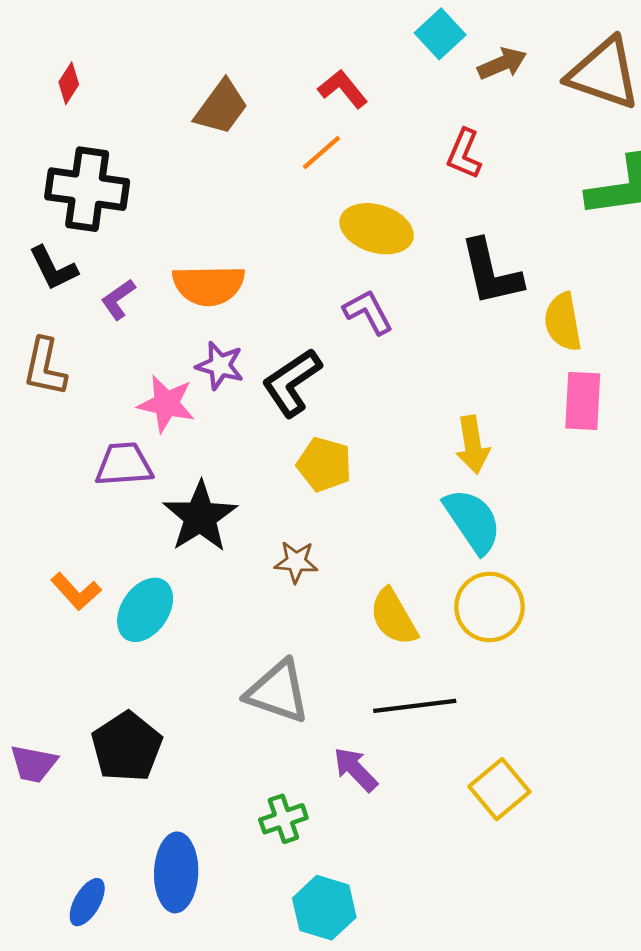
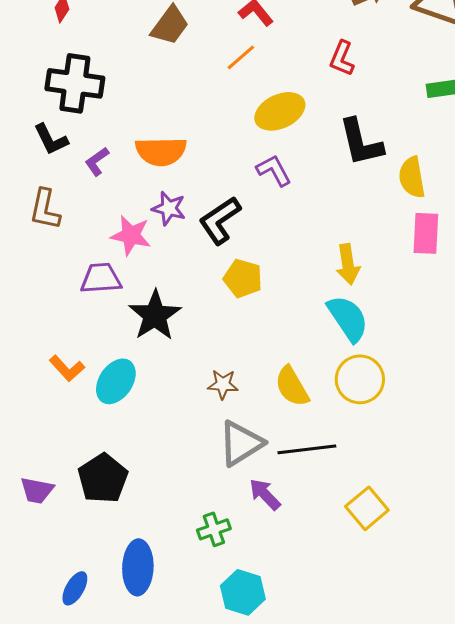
yellow ellipse: (377, 229) -> (280, 111), turned -42
brown star: (296, 562) -> (223, 384), moved
gray triangle: (278, 692) -> (241, 443), moved, turned -51

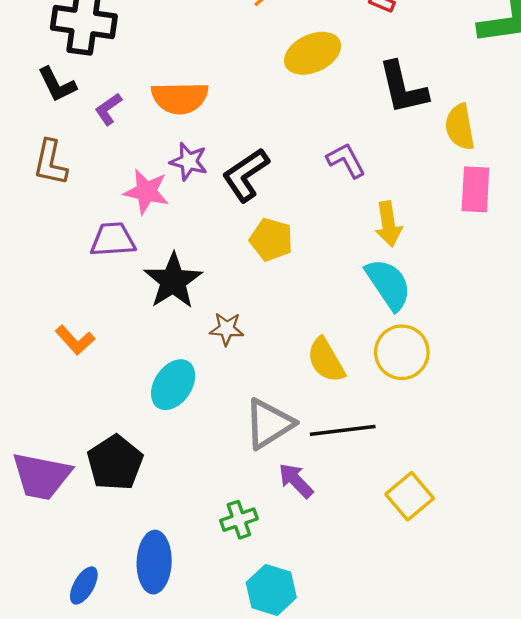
purple L-shape: (274, 170) -> (346, 160), moved
cyan ellipse: (116, 381) -> (173, 385), moved
brown star: (223, 384) -> (227, 329), moved
purple trapezoid: (37, 490) -> (41, 476), size x1.6

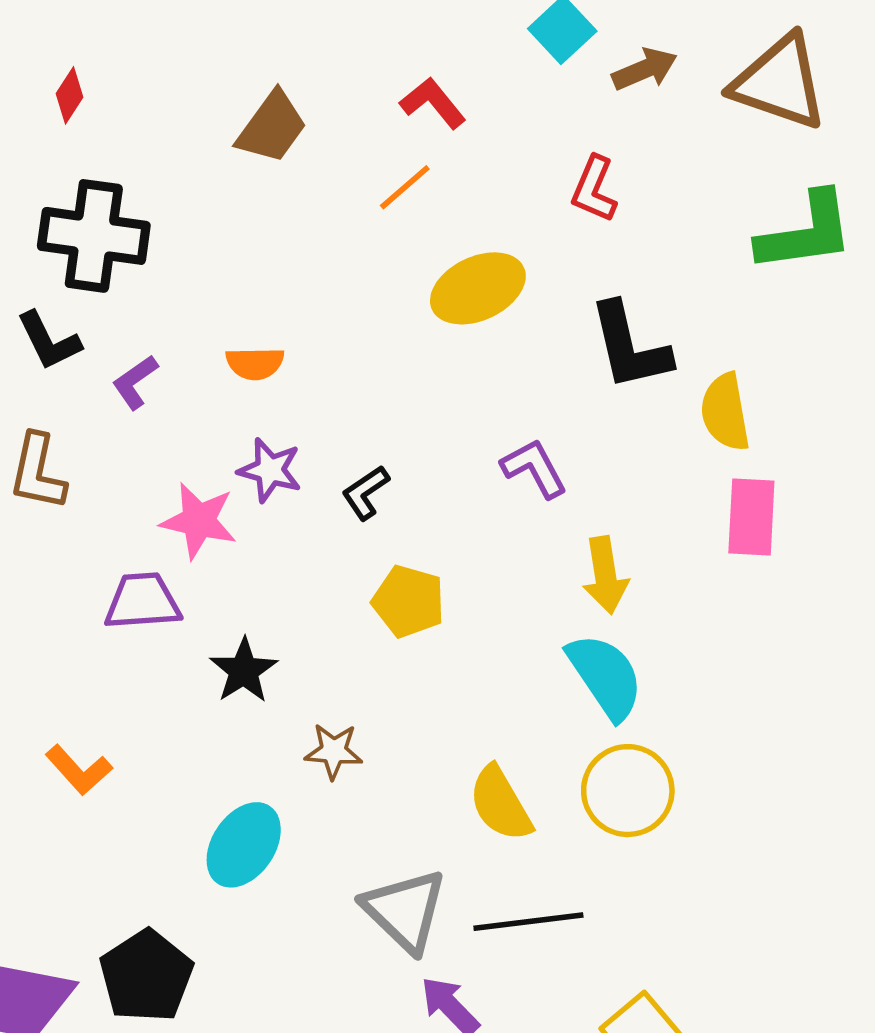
orange semicircle: (180, 98) -> (255, 363), size x0.6
black L-shape: (246, 175) -> (365, 493), size x0.6
black star: (173, 281) -> (244, 671), size x0.7
gray triangle: (269, 424) -> (405, 910), turned -44

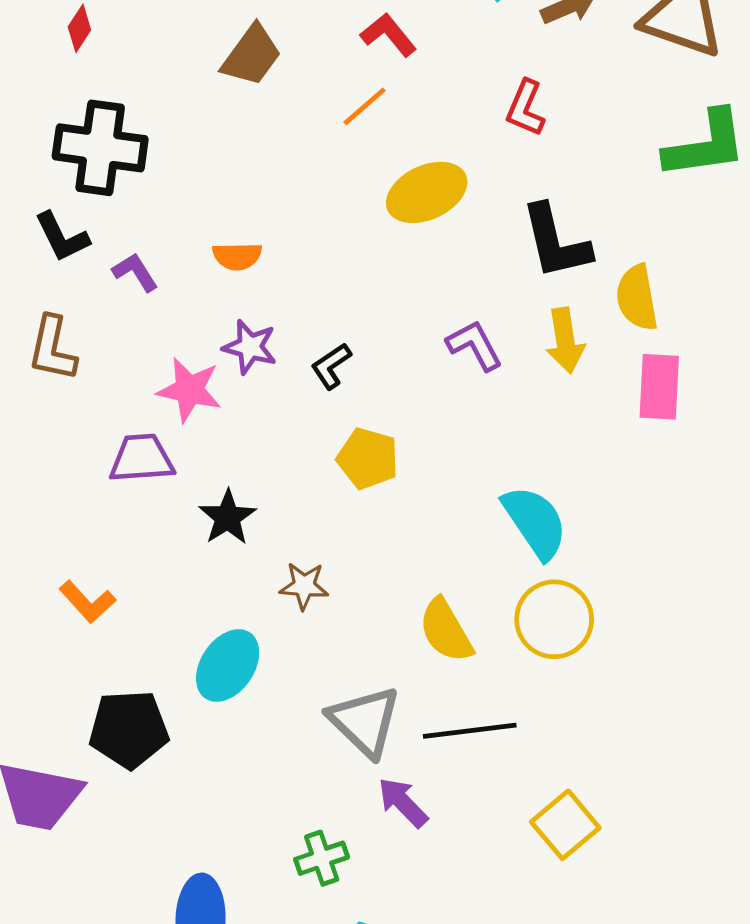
purple L-shape: (135, 382) -> (135, 272), turned 93
yellow arrow: (605, 575) -> (565, 341), moved
black pentagon: (146, 976) -> (129, 729), moved, turned 30

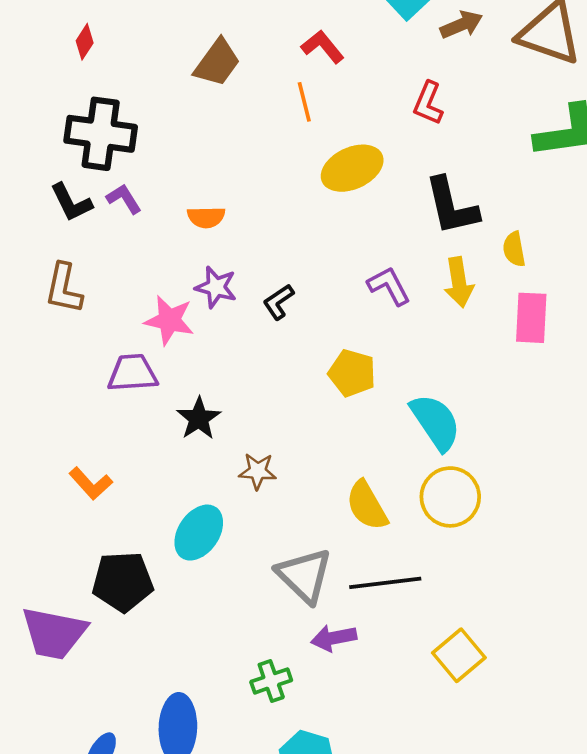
orange line: (365, 106) -> (304, 102), turned -63
purple L-shape: (135, 272) -> (124, 199), moved
yellow semicircle: (637, 298) -> (514, 249), size x0.7
yellow pentagon: (368, 458) -> (352, 373), moved
purple arrow: (403, 802) -> (334, 638), turned -57

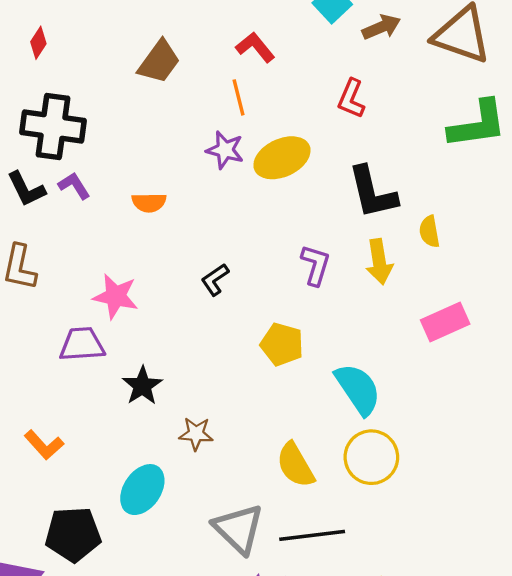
purple L-shape: (389, 286) -> (316, 265), turned 45
purple star: (216, 287) -> (225, 150), moved
pink rectangle: (531, 318) -> (445, 322), moved, turned 63

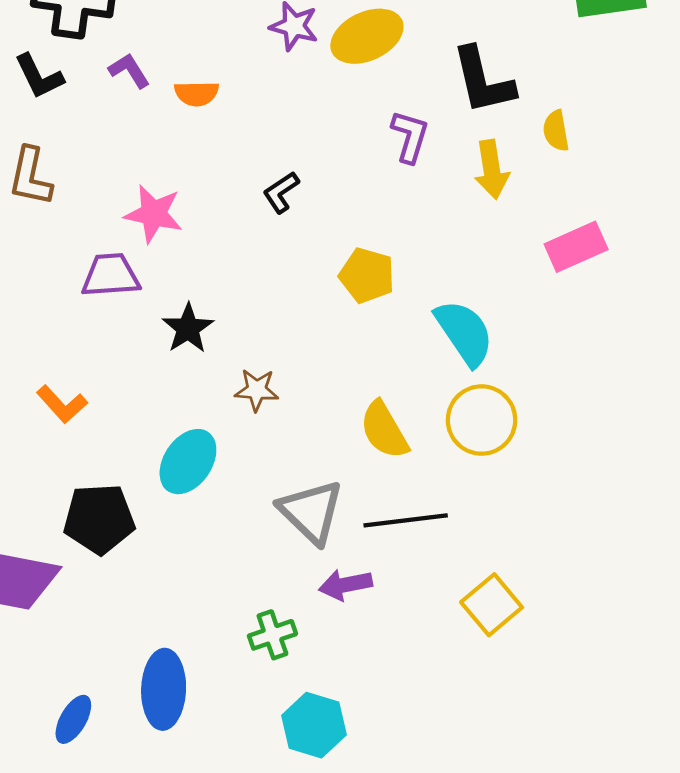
purple L-shape: (74, 186) -> (129, 71), moved
purple L-shape: (316, 265) -> (410, 136), moved

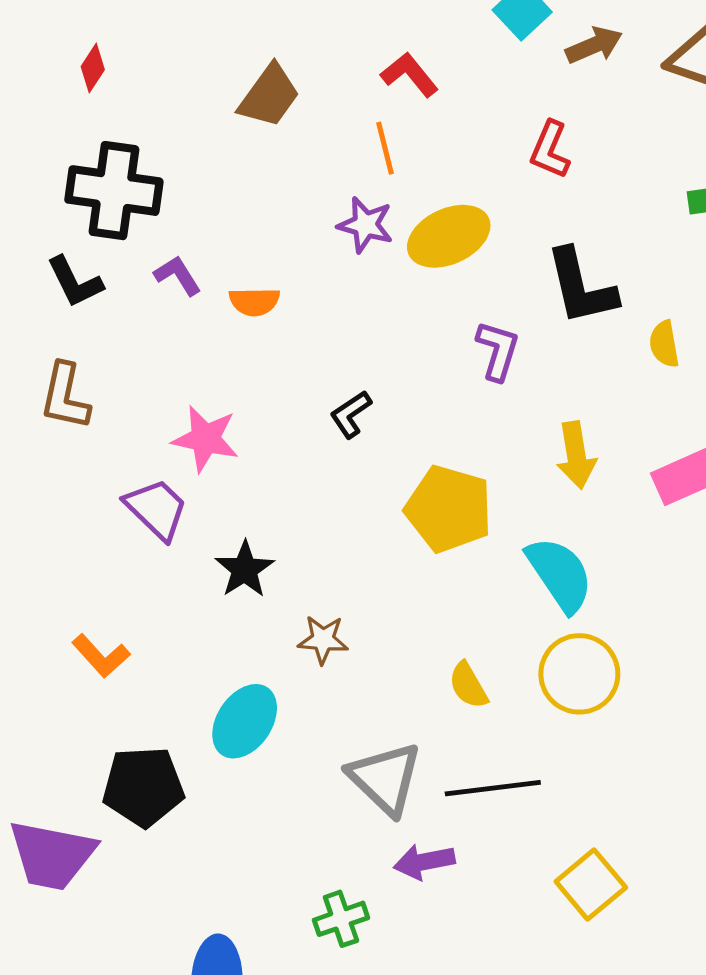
yellow arrow: (492, 169) -> (576, 455), moved
purple trapezoid: (111, 275) -> (156, 509), turned 48
yellow pentagon: (367, 275) -> (449, 509), size x1.4
yellow semicircle: (384, 430) -> (468, 685), size x0.7

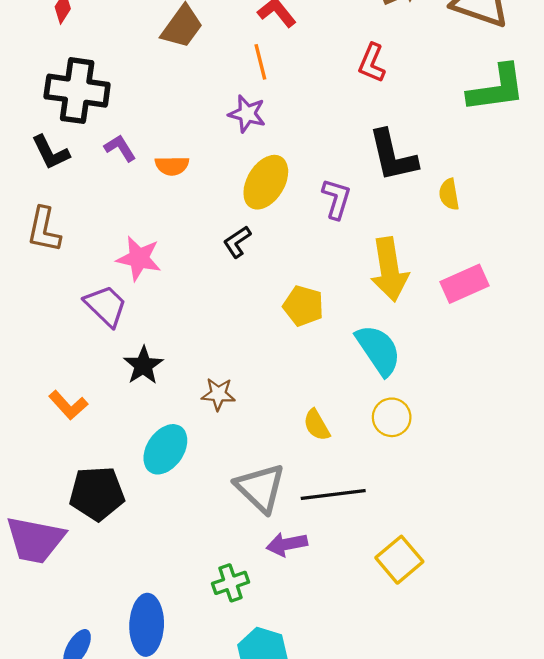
yellow ellipse: (449, 236) -> (266, 182), moved, turned -34
yellow arrow: (576, 455) -> (389, 269), size x1.4
yellow pentagon: (449, 509) -> (303, 306), size x0.7
black star: (245, 569) -> (143, 365), moved
yellow circle: (579, 674) -> (392, 417), size x0.7

